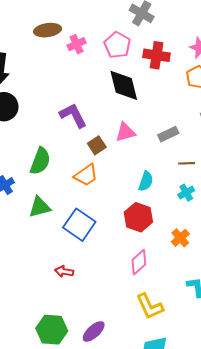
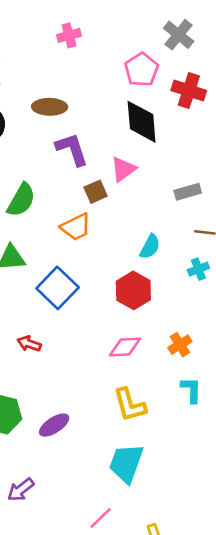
brown ellipse: (48, 30) -> (50, 107), moved
pink cross: (77, 44) -> (69, 35), moved
pink triangle: (125, 132) -> (123, 169), moved, turned -30
orange cross: (180, 238) -> (180, 345), moved
pink diamond: (139, 262) -> (125, 347), turned 30

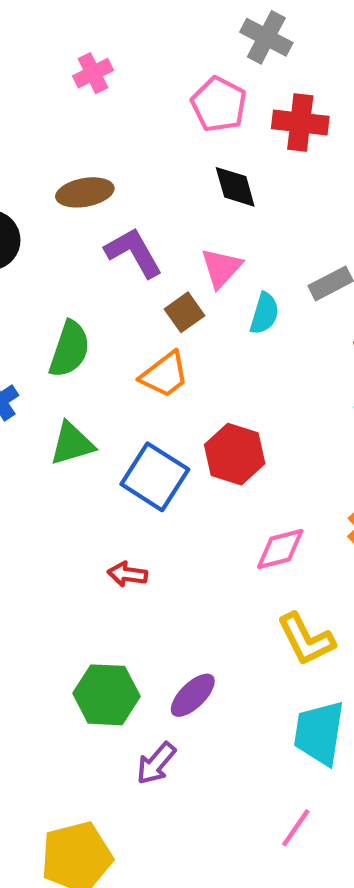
black diamond: (142, 122) -> (235, 187), size x0.7
cyan semicircle: (150, 247) -> (264, 313), moved
red hexagon: (133, 290) -> (235, 454), moved
purple arrow: (21, 490) -> (156, 763), moved

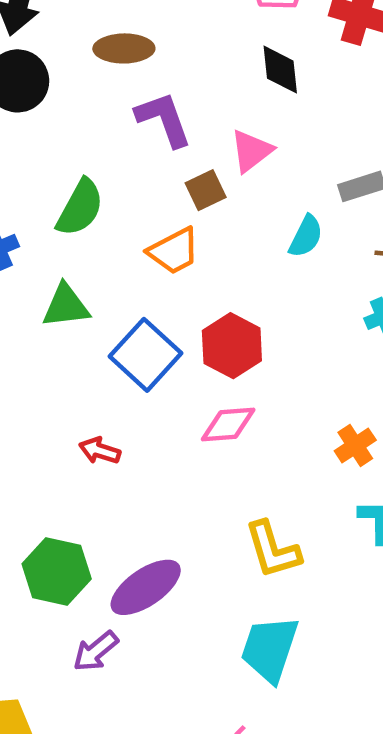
cyan semicircle: (264, 313) -> (306, 236), moved
pink diamond: (280, 549) -> (228, 424), moved
purple ellipse: (193, 695) -> (146, 587), size x1.4

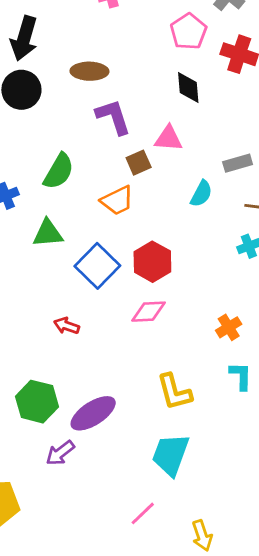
pink triangle: (251, 151) -> (168, 139), turned 40

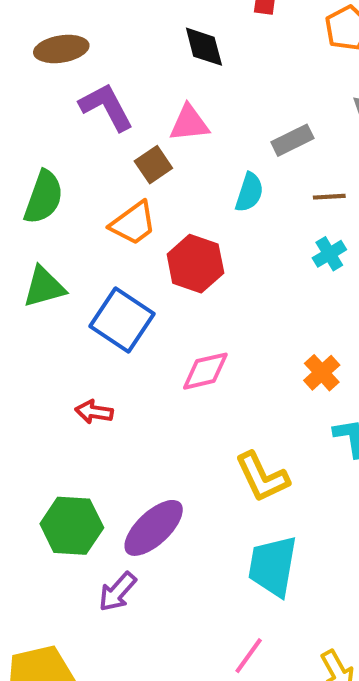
red hexagon: (152, 262) -> (195, 264), moved

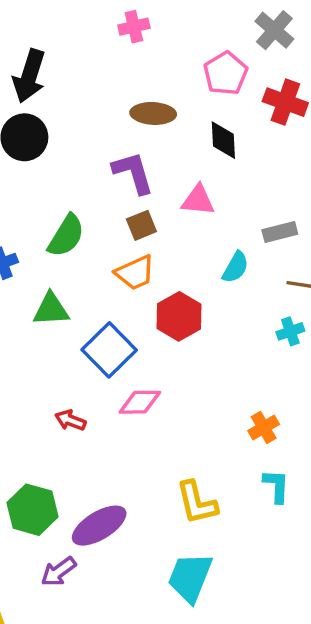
brown ellipse: (61, 49) -> (153, 113), moved
brown square: (153, 165) -> (141, 225), moved
pink diamond: (205, 371) -> (140, 402), moved

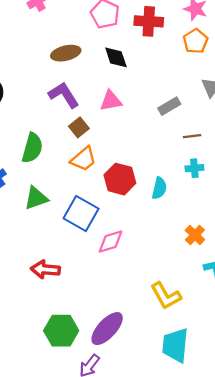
cyan semicircle: (235, 267) -> (159, 188), moved
cyan cross: (290, 331) -> (194, 168), turned 30
red arrow: (70, 420) -> (45, 269), moved, size x1.4

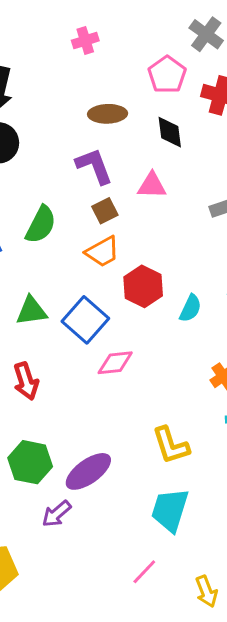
green triangle: (36, 198) -> (31, 311), moved
red arrow: (45, 269) -> (26, 381), turned -124

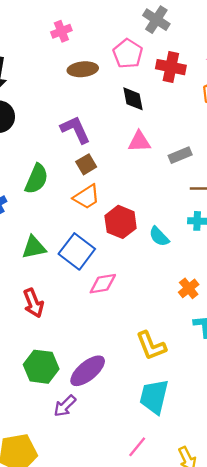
brown ellipse: (108, 114) -> (83, 69), moved
pink triangle: (152, 185) -> (139, 142), moved
cyan semicircle: (190, 308) -> (159, 237), turned 115

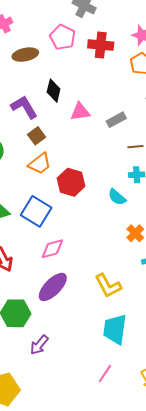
black diamond: (133, 99) -> (54, 91), moved, turned 30
cyan semicircle: (159, 237) -> (117, 197), moved
pink diamond: (103, 284) -> (52, 249), moved
purple ellipse: (88, 371) -> (53, 287), moved

